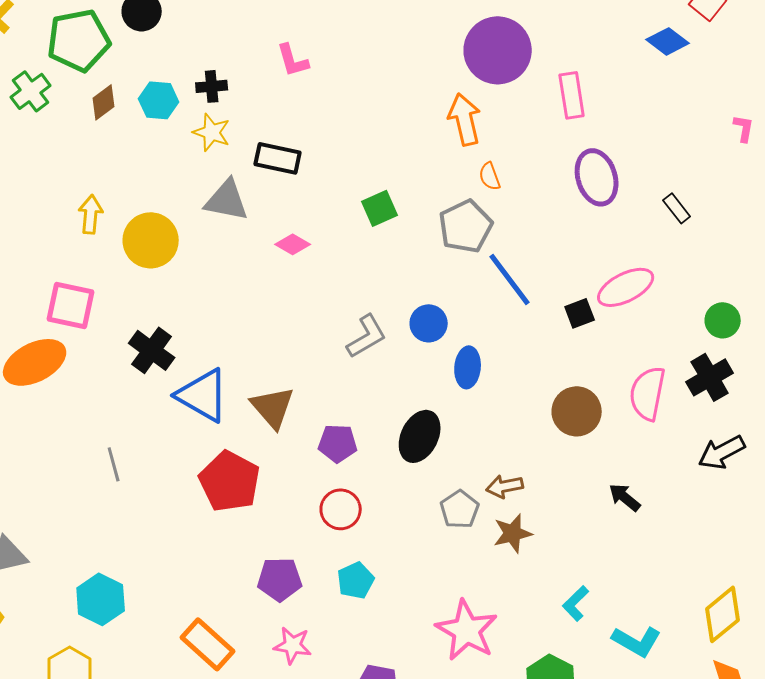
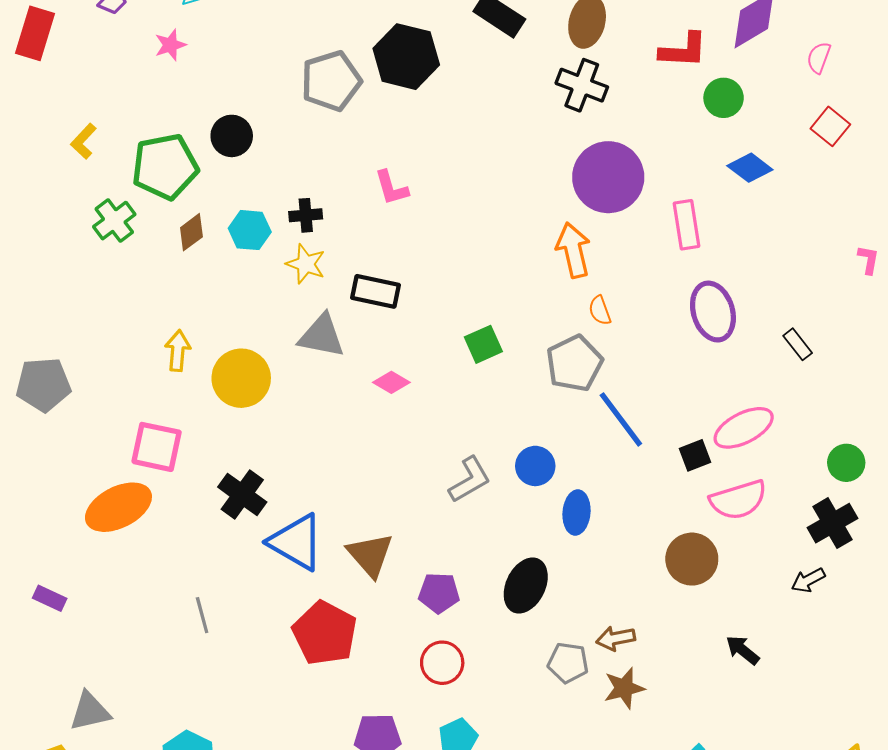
blue diamond: (668, 41) -> (750, 168), moved
pink semicircle: (648, 393) -> (738, 500), moved, turned -118
black arrow: (722, 452) -> (808, 580), moved, size x0.7
gray pentagon: (460, 509) -> (568, 663), turned -30

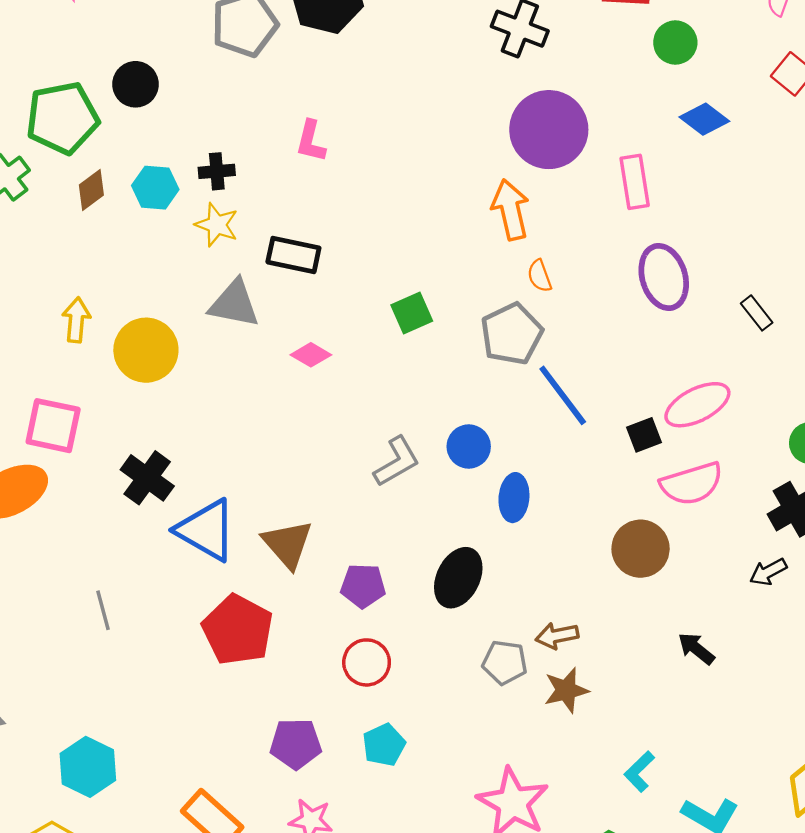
pink L-shape: (391, 188) -> (311, 141), turned 30

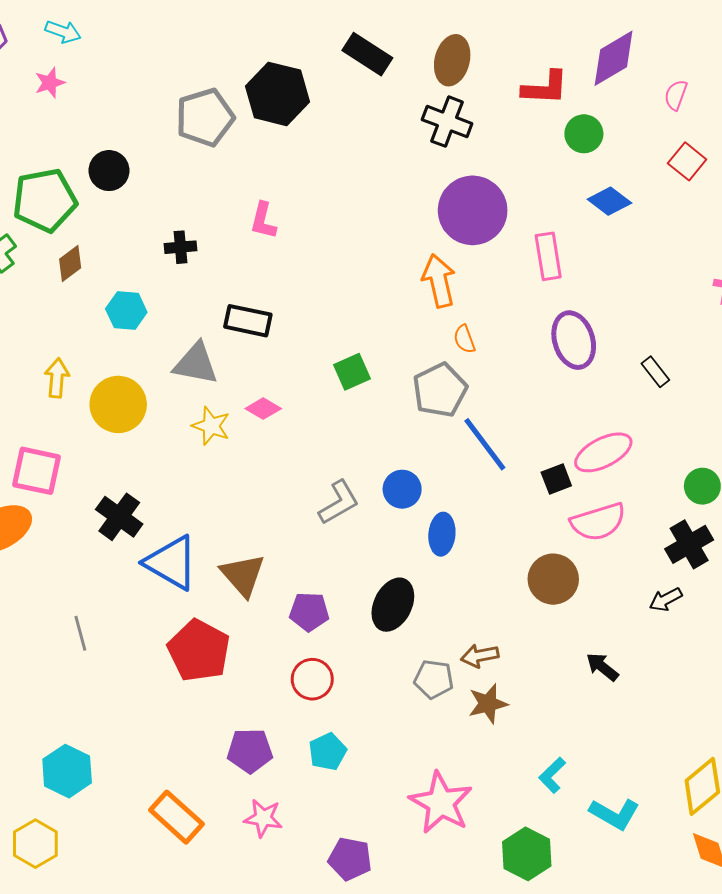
cyan hexagon: (155, 188) -> (126, 310), moved
yellow star: (217, 225) -> (211, 426), moved

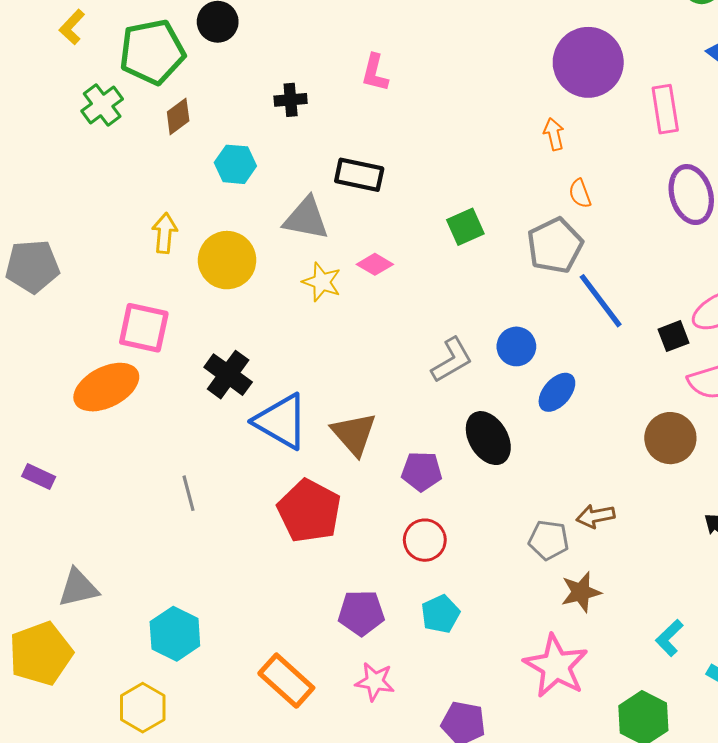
orange arrow: (439, 281) -> (554, 134), size x0.6
blue ellipse: (442, 534) -> (557, 392), turned 36
black ellipse: (393, 605) -> (488, 438), moved, turned -57
brown star: (488, 704) -> (581, 592), moved

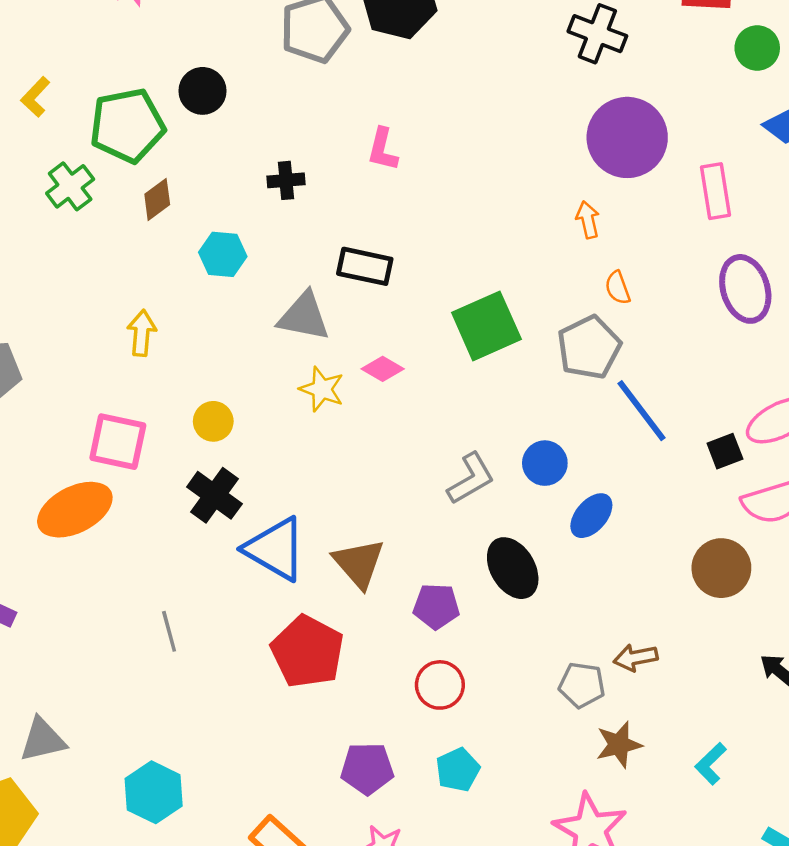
green square: (465, 227) -> (486, 326), size x1.6
yellow circle: (227, 260) -> (213, 421), moved, size x0.6
cyan L-shape: (669, 638) -> (711, 764), moved

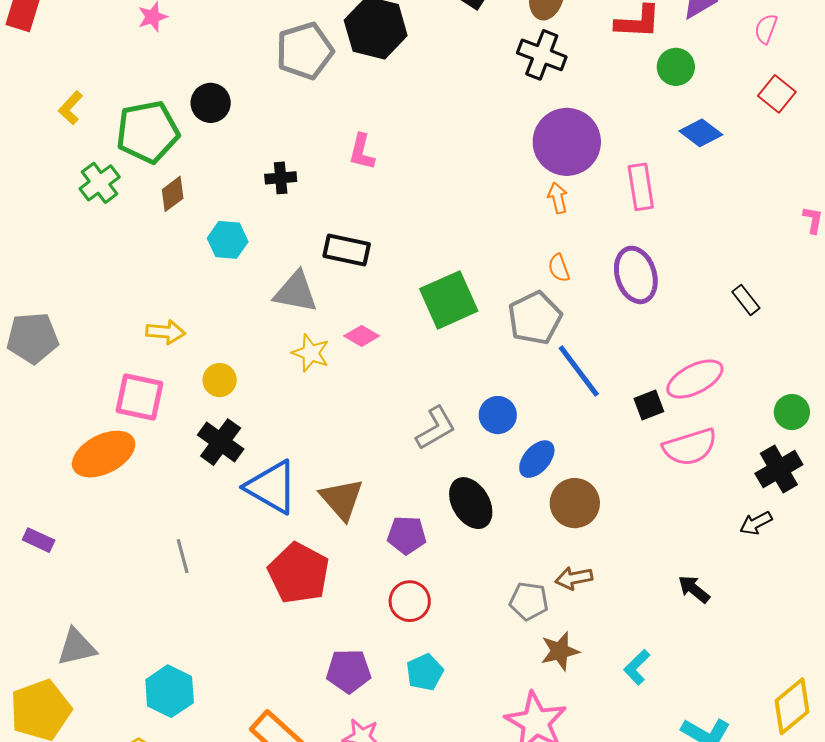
orange arrow: (588, 220) -> (558, 198), moved
purple ellipse: (745, 289) -> (636, 275), moved
yellow arrow: (142, 333) -> (166, 332), moved, turned 90
brown circle: (721, 568) -> (575, 503), moved

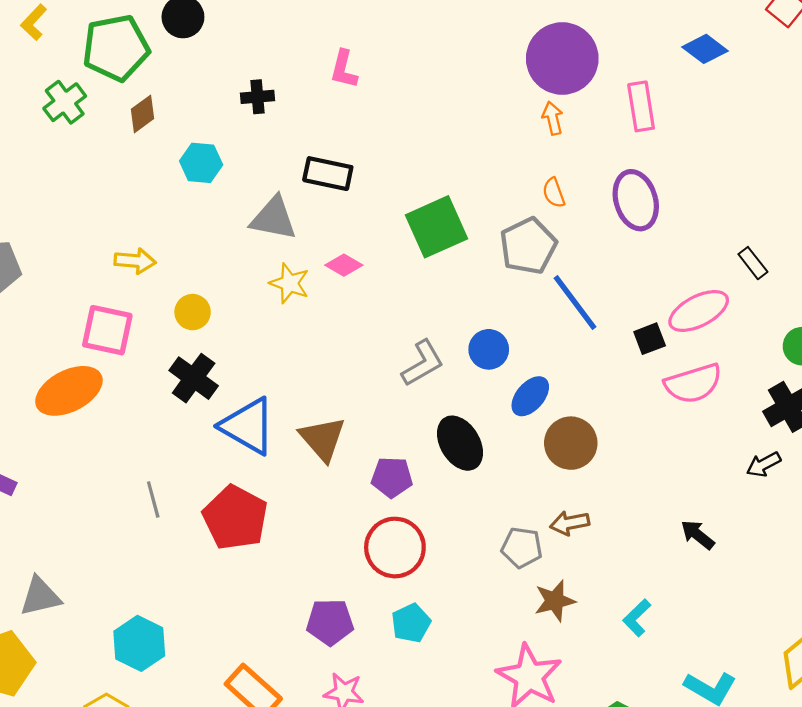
black rectangle: (746, 300) -> (753, 263), moved
red pentagon: (299, 573) -> (235, 518), moved
red circle: (410, 601) -> (395, 548), size x1.4

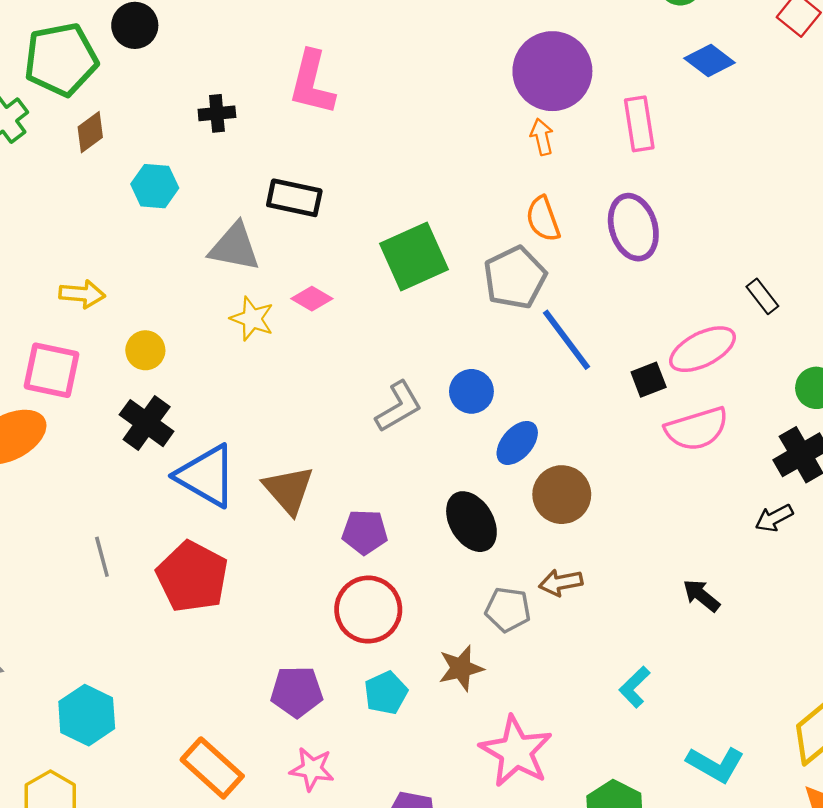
pink L-shape: (344, 69) -> (312, 83), size x1.5
orange semicircle: (554, 193) -> (543, 219), size x1.4
black ellipse: (460, 443) -> (471, 522), moved
brown star: (555, 601) -> (461, 668), moved

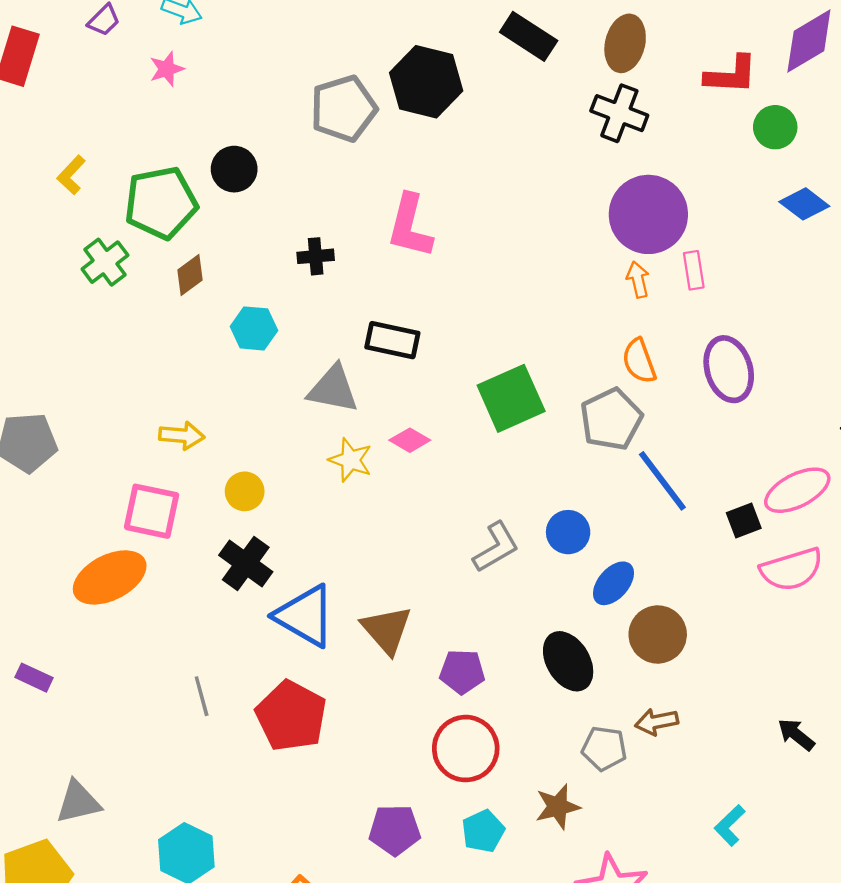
pink rectangle: (639, 124) -> (694, 270), moved, size x0.7

